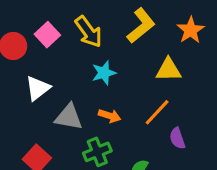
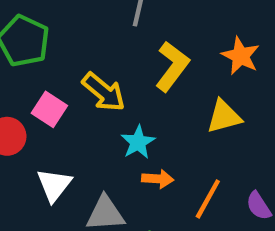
orange line: (157, 112) -> (208, 199), moved
orange arrow: (110, 116) -> (158, 179), moved

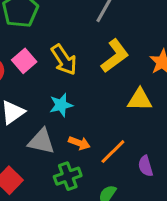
cyan star: (138, 142) -> (61, 105), moved
orange arrow: (158, 179) -> (79, 143), moved

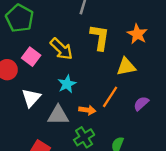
yellow L-shape: (115, 56) -> (100, 37), turned -32
orange line: (113, 152) -> (110, 97), moved
purple semicircle: (146, 166) -> (141, 103), moved, turned 77

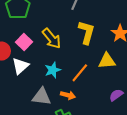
orange line: (110, 97) -> (80, 73), moved
white triangle: (31, 98) -> (20, 66), moved

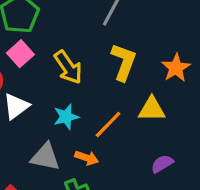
pink square: (24, 42) -> (20, 54), moved

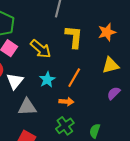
orange star: (176, 68) -> (107, 32), turned 30
yellow triangle: (152, 109) -> (111, 65), moved
gray triangle: (45, 157) -> (27, 107), moved

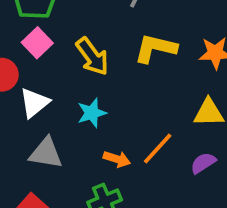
yellow L-shape: (74, 37) -> (155, 48), turned -95
orange line: (74, 78) -> (158, 148), moved

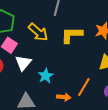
yellow arrow: (92, 56) -> (38, 32), moved
white triangle: (34, 103) -> (23, 63), moved

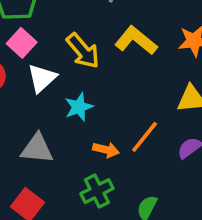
yellow arrow: (38, 32) -> (83, 51), moved
yellow L-shape: (72, 35) -> (136, 40), turned 30

